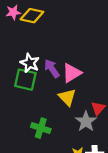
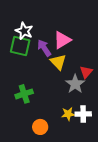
purple arrow: (52, 69) -> (44, 48), moved
green cross: (41, 128) -> (24, 94), moved, turned -36

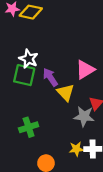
pink triangle: (62, 40) -> (85, 70), moved
gray star: (75, 84) -> (84, 116), turned -30

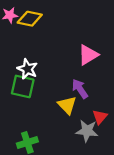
pink triangle: (85, 70) -> (88, 55), moved
purple arrow: (50, 77) -> (80, 89), moved

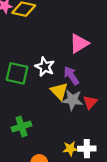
white star: (27, 69) -> (45, 67), moved
gray star: (87, 131) -> (72, 100), moved

